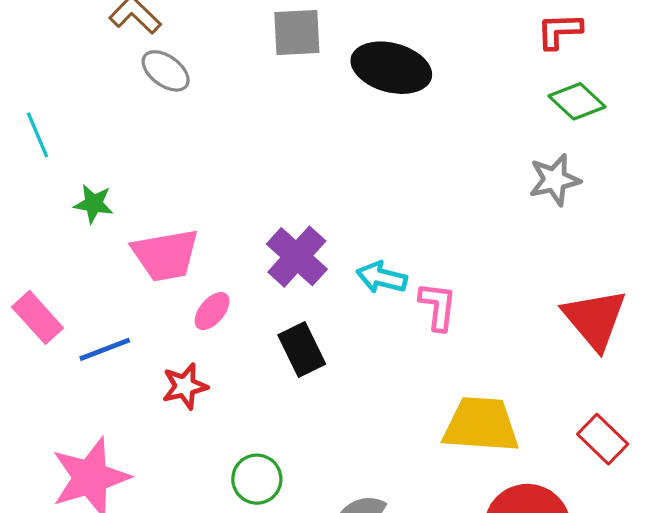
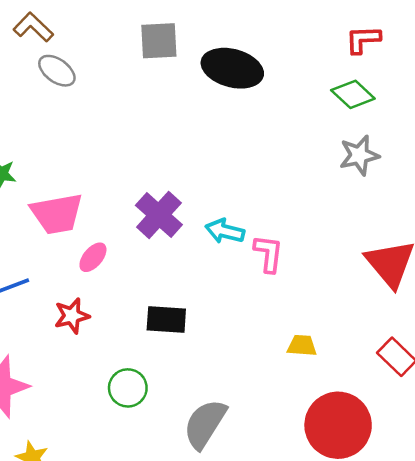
green diamond: (577, 101) -> (353, 94), moved
black rectangle: (302, 349) -> (166, 319), moved, turned -60
yellow trapezoid: (481, 425) -> (302, 346), size x0.5

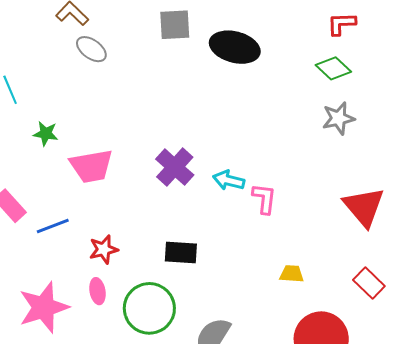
pink ellipse: (93, 257) -> (97, 291), moved, turned -50
green circle: (128, 388) -> (149, 308), size x1.6

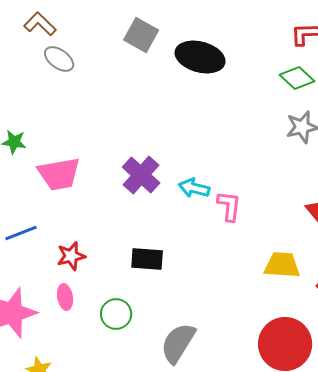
gray square: (175, 25) -> (141, 35), turned 32
yellow trapezoid: (292, 274) -> (282, 265), moved, size x1.5
green circle: (149, 308) -> (116, 314), size x0.6

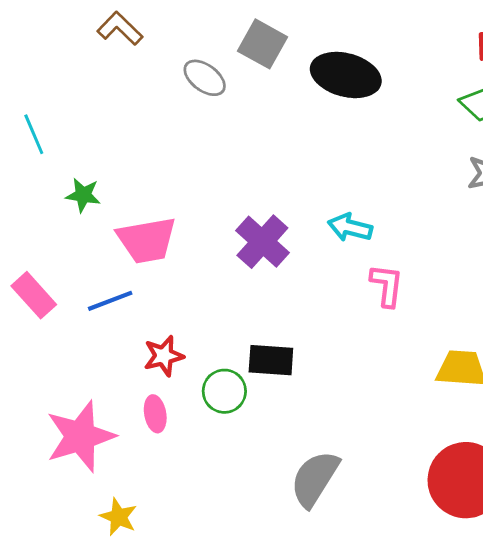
gray ellipse: (59, 59) -> (205, 78), moved
cyan arrow: (194, 188) -> (350, 227), moved
blue line: (21, 233) -> (110, 301), moved
green circle: (116, 314) -> (224, 391), moved

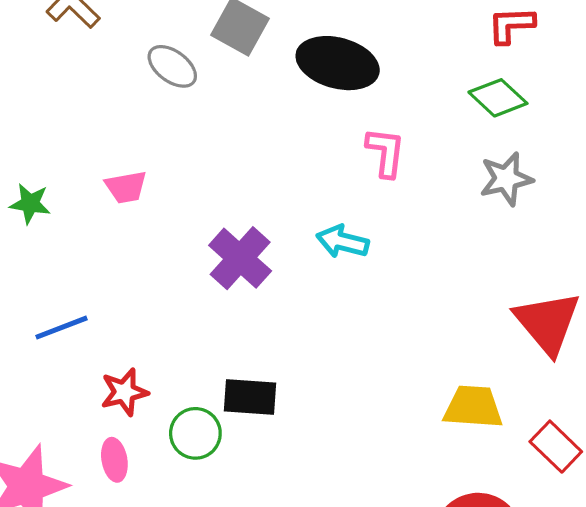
pink trapezoid: (147, 240) -> (126, 187), moved, size x0.6
pink L-shape: (387, 285) -> (386, 152), moved

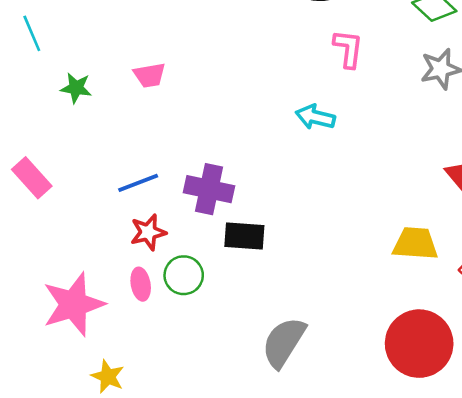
purple cross: (240, 258) -> (209, 189), moved, turned -30
blue line: (62, 328) -> (138, 183), moved
green circle: (195, 433) -> (184, 275), moved

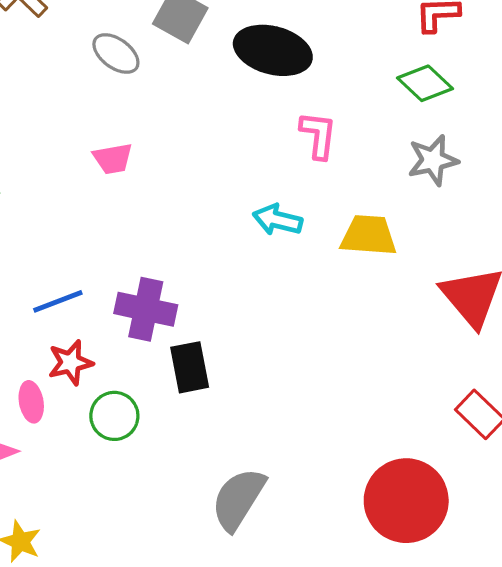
pink trapezoid: (149, 75) -> (113, 159), moved
black rectangle: (244, 236) -> (190, 367), turned 75
yellow trapezoid: (415, 244) -> (369, 235), moved
pink ellipse: (141, 284) -> (31, 402), moved

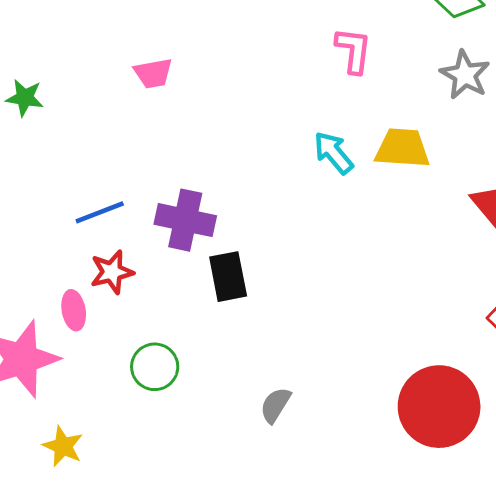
gray star: (433, 160) -> (465, 75), turned -30
cyan arrow: (278, 220) -> (334, 153), moved, turned 36
green circle: (114, 416) -> (155, 367), moved
gray semicircle: (238, 499) -> (275, 405), size x0.6

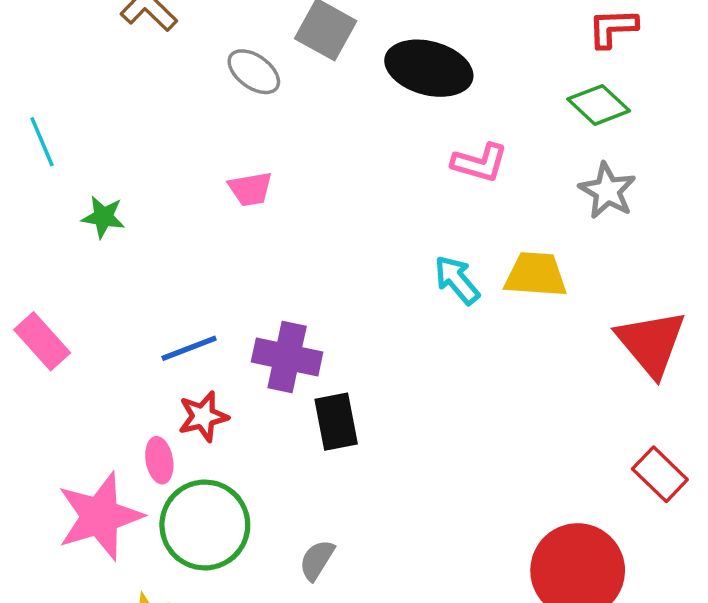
pink L-shape: (353, 50) -> (480, 163), turned 99
green circle: (155, 367) -> (205, 525), moved, size x1.6
gray semicircle: (275, 405) -> (317, 560), moved

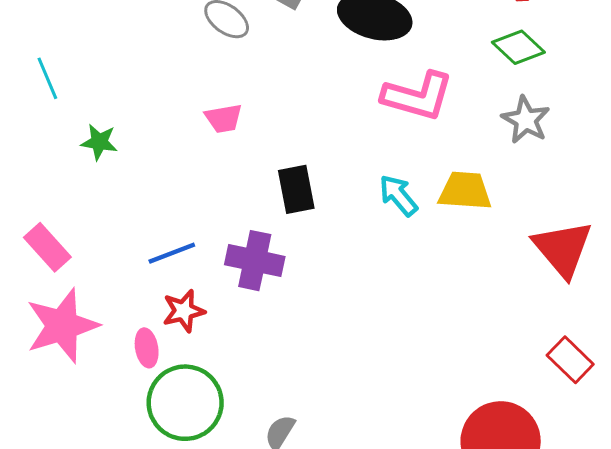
pink L-shape: (480, 163) -> (418, 96), size x1.5
black rectangle: (336, 422) -> (296, 189), moved
pink star: (100, 516) -> (62, 326), moved

